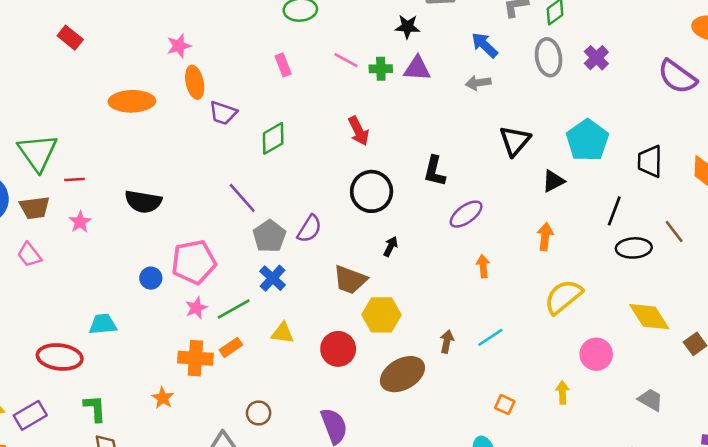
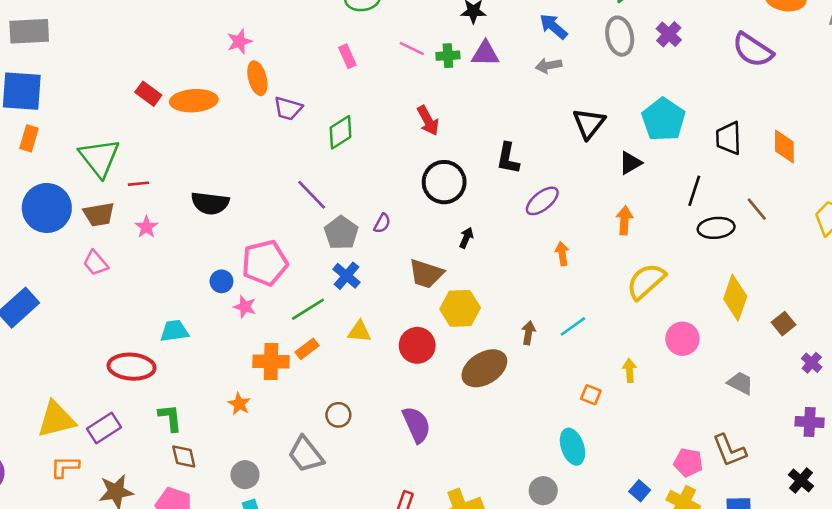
red rectangle: (70, 38) -> (148, 94), moved
purple semicircle: (309, 229) -> (382, 223), size x0.7
pink star: (196, 308) -> (245, 307), moved, turned -30
yellow diamond: (649, 317) -> (735, 298), turned 54
yellow arrow: (562, 392) -> (630, 370), moved

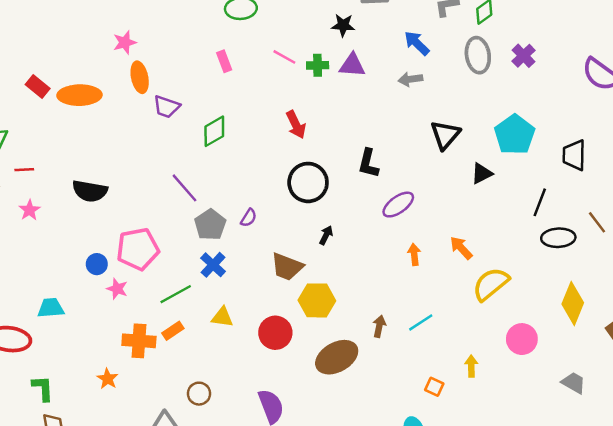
orange arrow: (624, 220) -> (461, 248), moved, turned -50

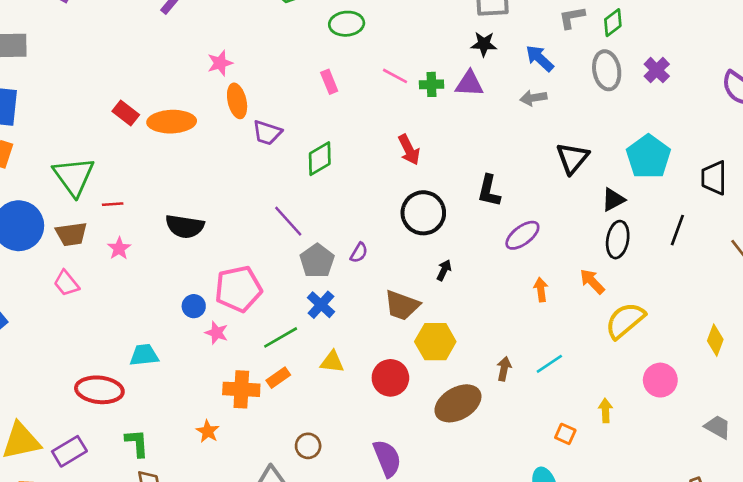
black star: (343, 25) -> (484, 44), moved
black ellipse: (558, 238) -> (618, 240), moved, turned -76
yellow diamond: (573, 303) -> (715, 340), size x0.7

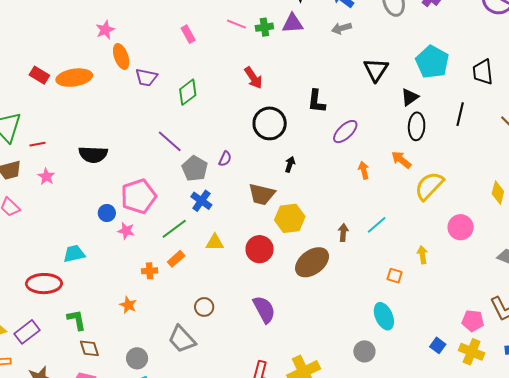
orange cross: (241, 389) -> (150, 271), size x0.6

